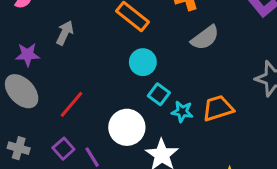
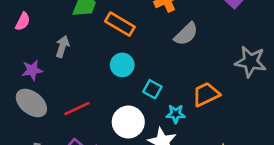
cyan circle: (143, 62) -> (122, 65), moved
red line: (72, 104) -> (77, 109), turned 32
cyan star: (182, 112) -> (176, 114), moved

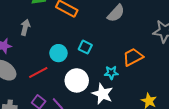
cyan circle: (122, 65) -> (58, 53), moved
cyan square: (152, 89) -> (85, 47), moved

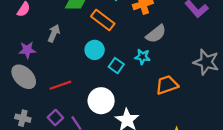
cyan circle: (58, 53) -> (95, 50), moved
cyan star: (111, 73) -> (142, 57), moved

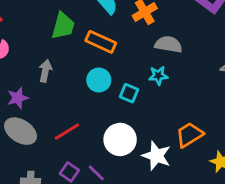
gray semicircle: (156, 34) -> (168, 44), turned -120
orange trapezoid: (167, 85) -> (189, 135), moved

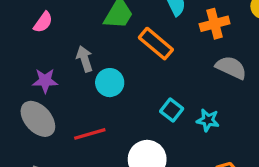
gray arrow: (45, 71) -> (85, 59), turned -45
cyan star: (158, 76) -> (208, 120), moved
cyan circle: (99, 80) -> (110, 83), moved

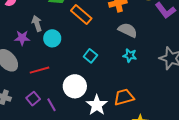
purple star: (45, 81) -> (22, 38), moved
cyan star: (208, 120) -> (130, 56), moved

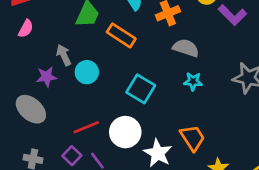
cyan square: (90, 56) -> (141, 89), size x1.5
red line: (39, 70) -> (86, 127), moved
orange trapezoid: (124, 97) -> (192, 138), turned 80

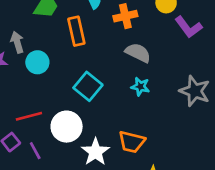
orange rectangle: (121, 35) -> (76, 31), turned 36
orange trapezoid: (192, 138) -> (132, 142), turned 128

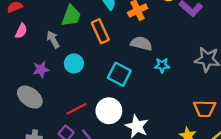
gray arrow: (17, 42) -> (53, 40), moved
gray semicircle: (138, 53) -> (141, 44), moved
orange trapezoid: (132, 142) -> (205, 109), moved

